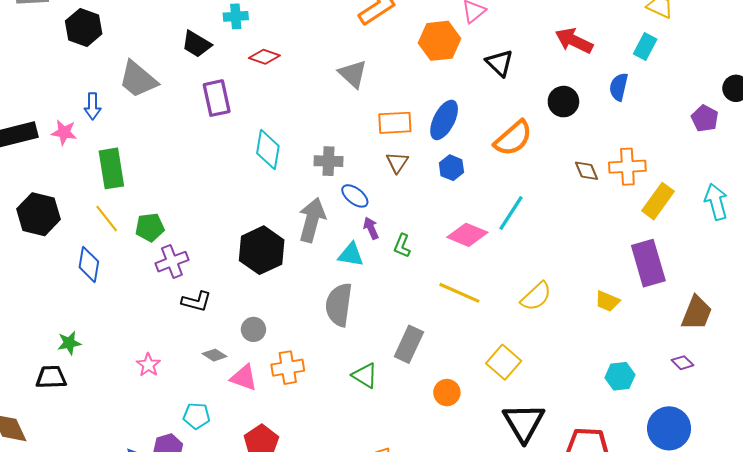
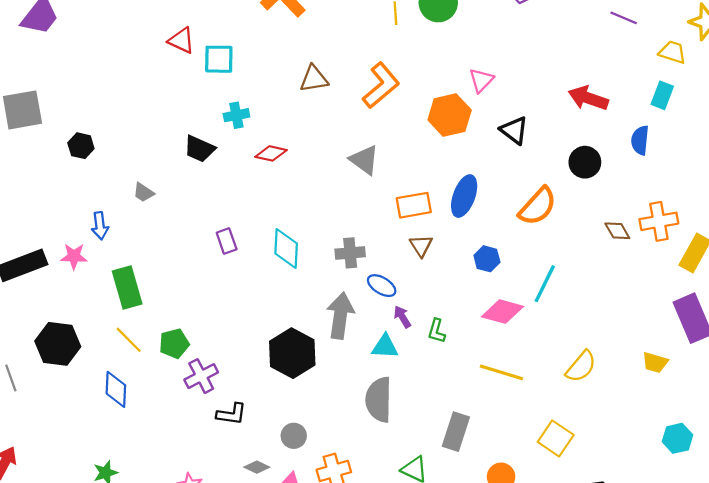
black hexagon: (84, 27) -> (81, 146), size x0.7
gray trapezoid: (138, 79) -> (143, 192), size x0.5
purple rectangle: (217, 98) -> (227, 241), moved, size x0.7
blue hexagon: (451, 168) -> (487, 259), moved

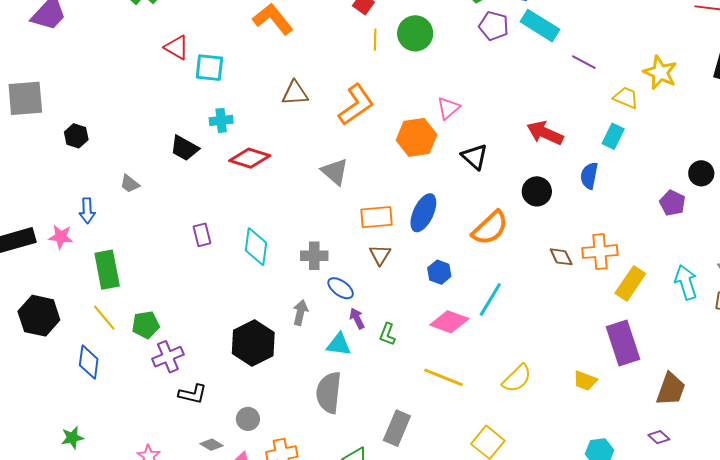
red diamond: (271, 153) -> (250, 158), size x1.4
gray arrow: (340, 316) -> (300, 312), size x0.6

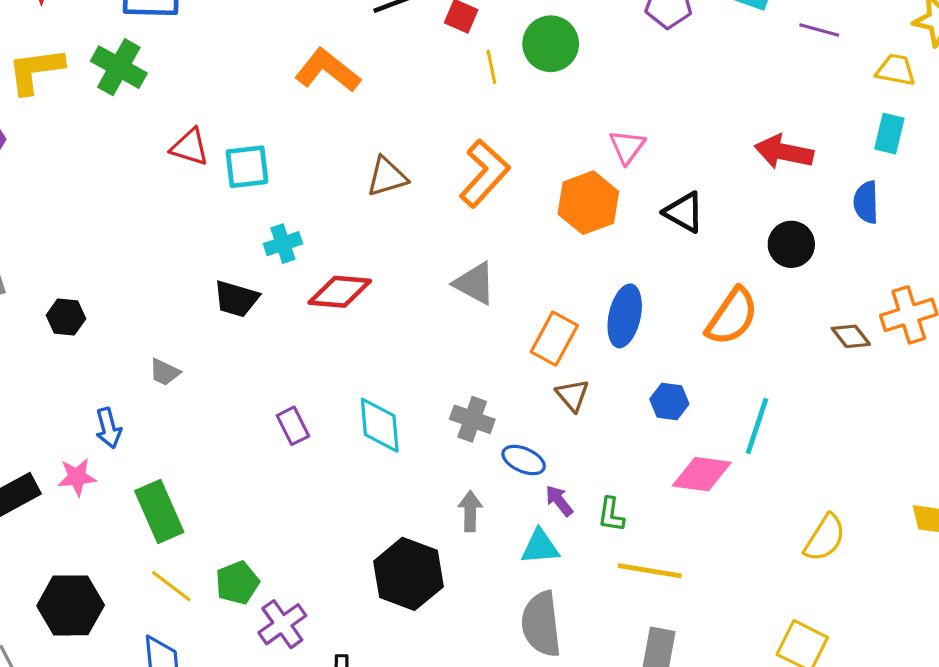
orange rectangle: (377, 217) -> (554, 339), turned -44
gray cross: (314, 256) -> (472, 419), turned 32
yellow line: (443, 377) -> (650, 571), moved

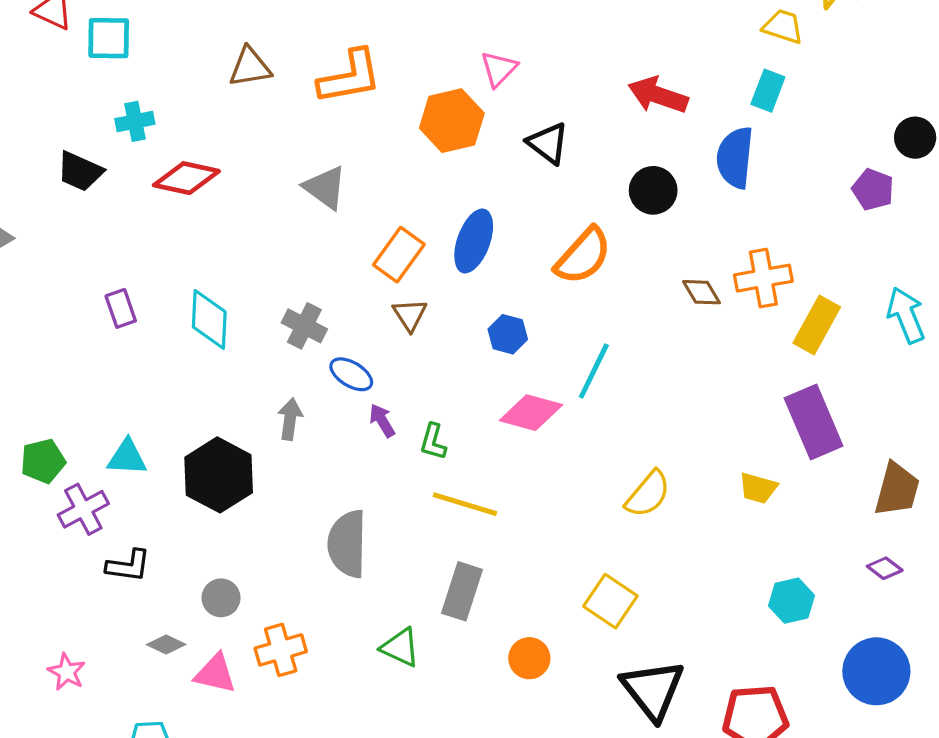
orange L-shape: (484, 173) -> (350, 77), turned 30
blue semicircle: (866, 202) -> (735, 158), size x1.4
cyan triangle: (540, 547) -> (127, 457), moved

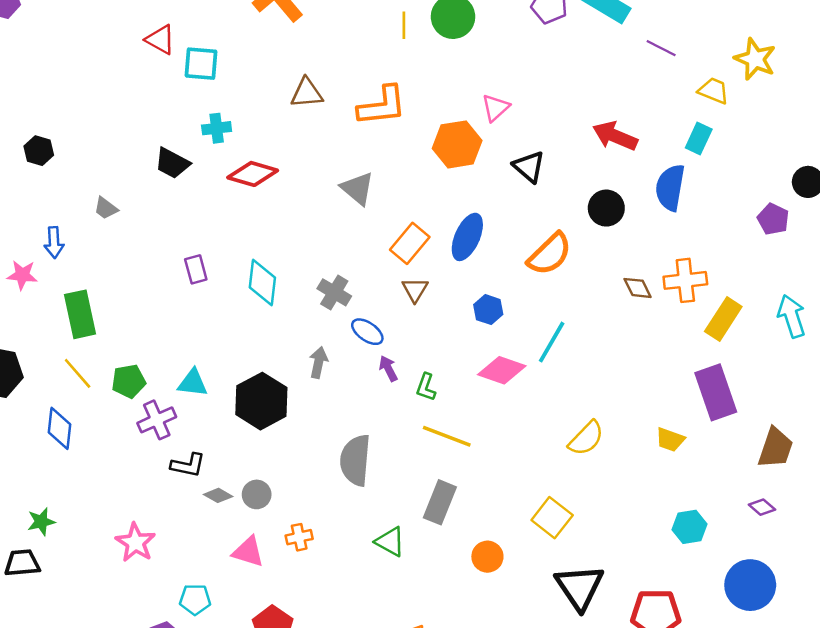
gray diamond: (166, 645) -> (218, 495), moved
orange cross: (281, 650) -> (299, 537), size x0.7
pink star: (67, 672) -> (135, 543), size x1.4

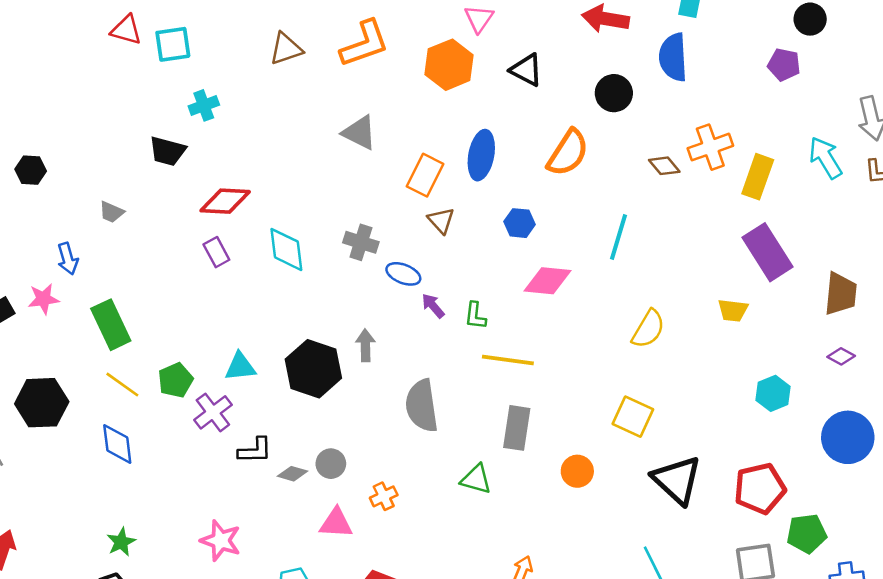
red diamond: (253, 174) -> (225, 201), moved
cyan line: (552, 342) -> (618, 237), moved
gray arrow: (318, 362) -> (365, 345), moved

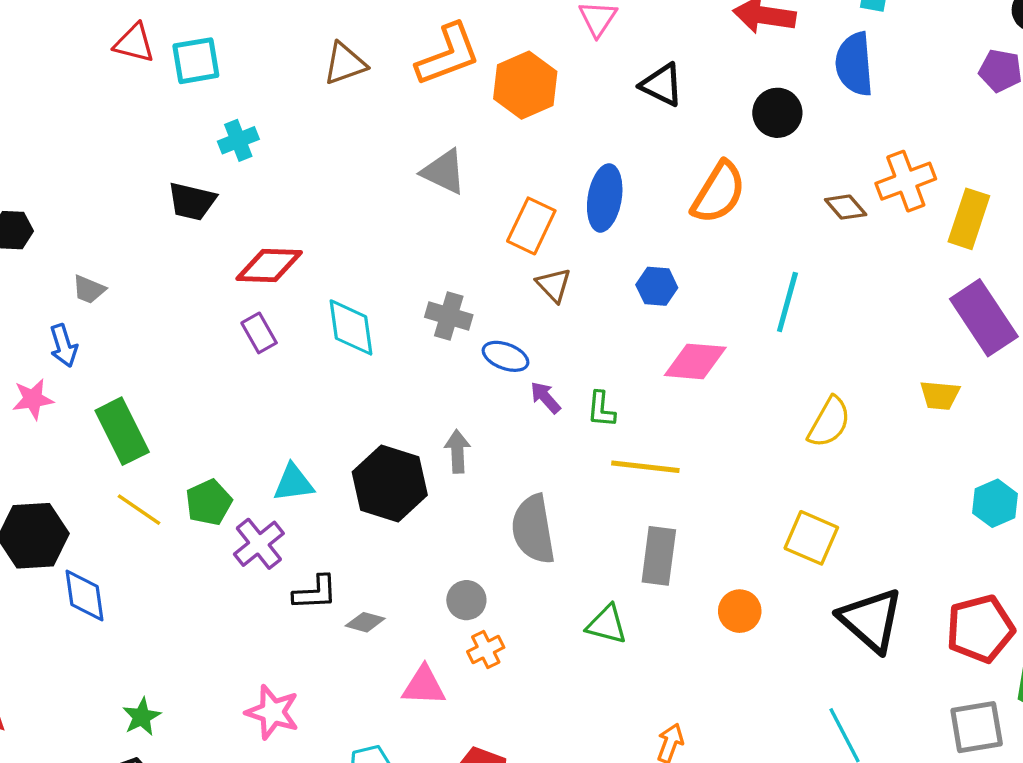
orange hexagon: (449, 65) -> (525, 85), moved
gray trapezoid: (112, 212) -> (89, 289), moved
blue diamond: (117, 444) -> (84, 595), moved
gray circle: (331, 464) -> (466, 600), moved

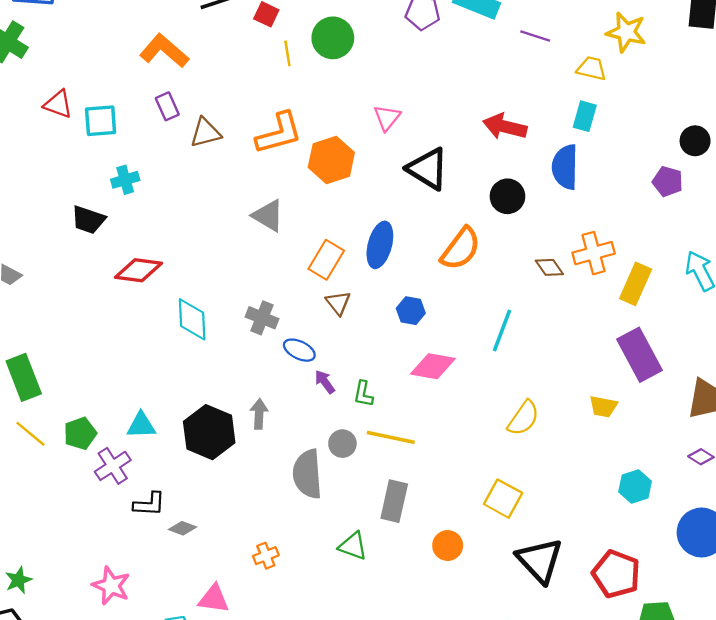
black triangle: (662, 85) -> (428, 169), size x1.4
purple rectangle: (259, 333) -> (167, 106), moved
gray circle: (466, 600) -> (342, 444), moved
red pentagon: (980, 629) -> (616, 574), turned 30
pink triangle: (424, 686) -> (214, 599), moved

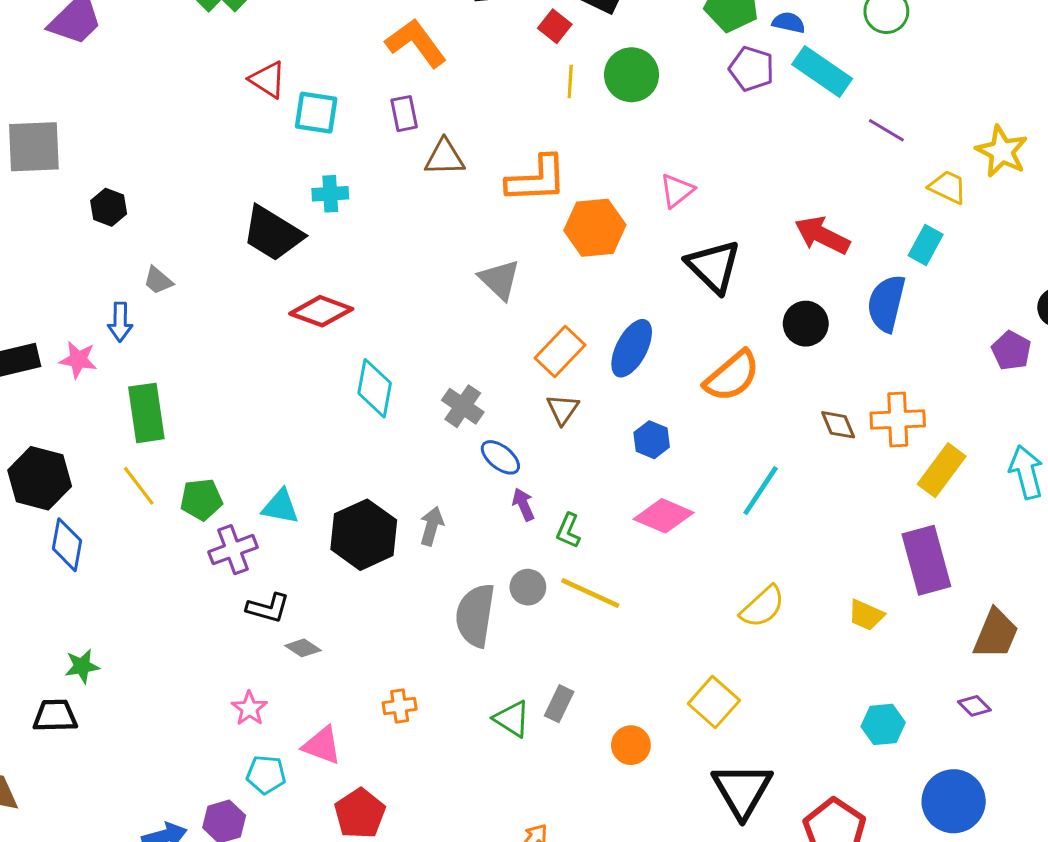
black trapezoid: (88, 220) -> (273, 233), size x1.4
gray rectangle: (394, 501) -> (559, 704), moved, size x0.7
pink star: (111, 586) -> (249, 708), moved, size x0.7

